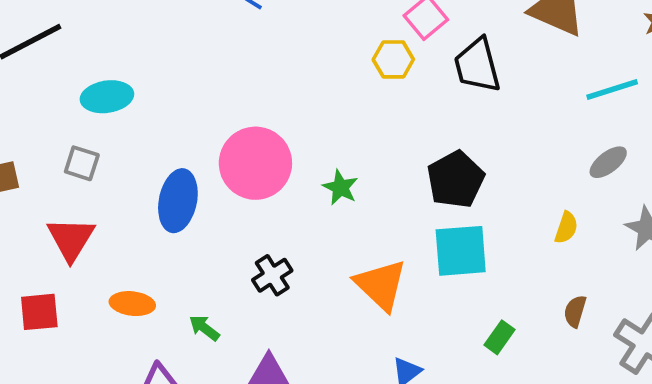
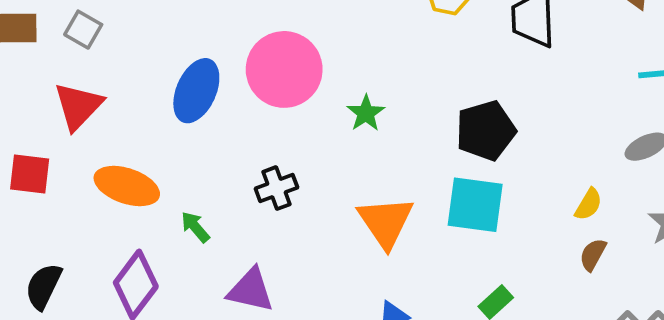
gray square: (82, 163) -> (83, 30), moved
orange ellipse: (132, 304) -> (127, 186), size x1.4
brown semicircle: (575, 311) -> (593, 255), moved

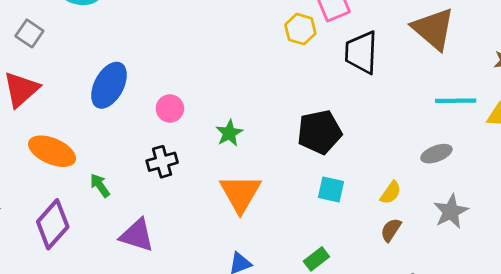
pink circle: (284, 69) -> (170, 109), moved, size x0.5
green star: (366, 113) -> (229, 133), moved
cyan square: (475, 205) -> (331, 190), moved, size x0.6

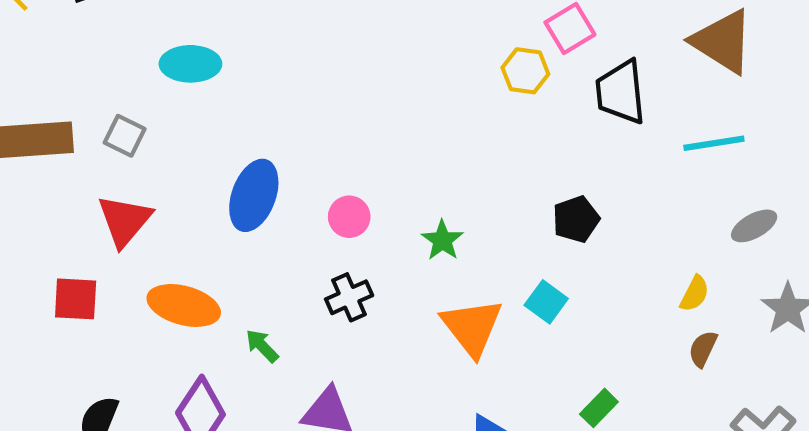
cyan line: (456, 101) -> (714, 143), moved
black pentagon: (319, 132) -> (576, 219), size x0.7
cyan square: (331, 190) -> (546, 302), moved, turned 32

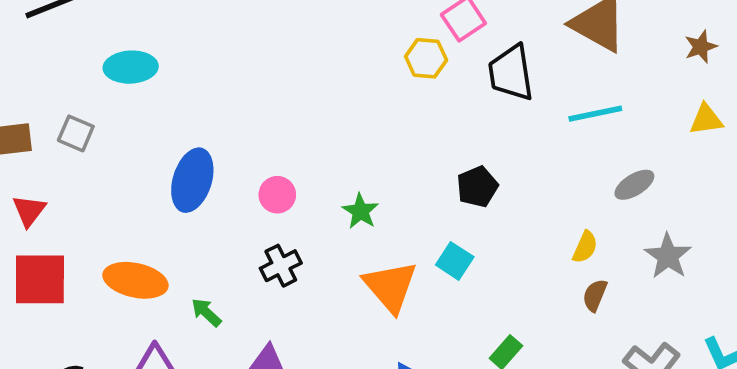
red triangle: (124, 221) -> (29, 211), moved, size x0.7
red square: (76, 299) -> (40, 279), size x1.4

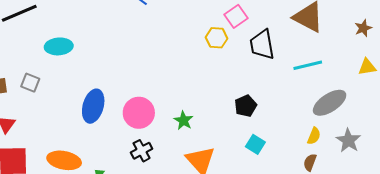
gray ellipse: (634, 185) -> (330, 103), size x1.6
pink circle: (277, 195) -> (139, 113), size x1.6
yellow semicircle: (585, 247) -> (314, 136), moved
cyan square: (455, 261) -> (255, 144), moved

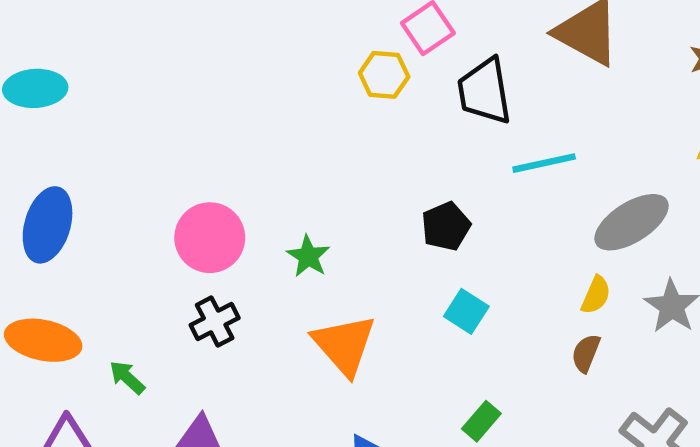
cyan line: (308, 65) -> (544, 163), moved
blue ellipse: (93, 106) -> (48, 225), moved

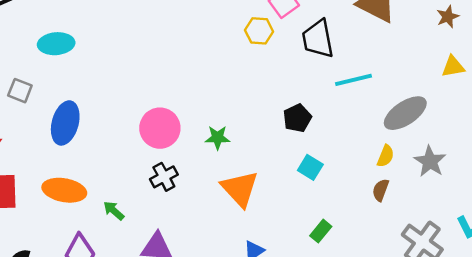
green star: (308, 256) -> (217, 138), turned -30

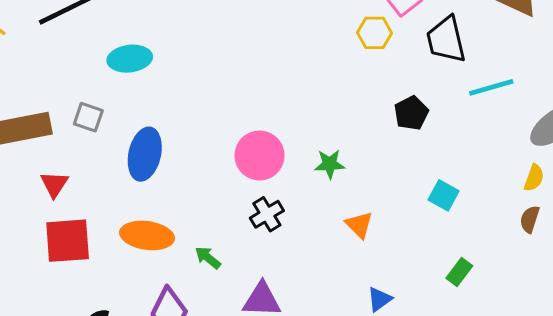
black pentagon: (297, 118) -> (411, 113), moved
orange triangle: (240, 189) -> (359, 225), size x0.6

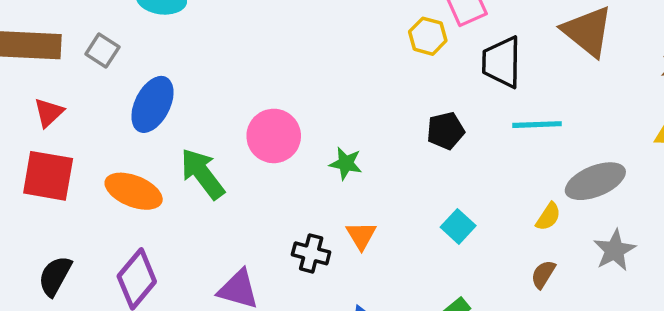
yellow semicircle: (534, 178) -> (548, 217), moved
black cross: (267, 214) -> (311, 253), moved, turned 32
green arrow: (208, 258) -> (202, 174), moved, size x1.8

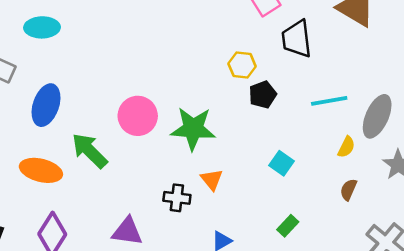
yellow hexagon: (428, 36) -> (242, 65), moved
cyan line: (537, 125) -> (329, 101), moved
green star: (346, 163) -> (193, 129), size x1.8
gray ellipse: (595, 181) -> (377, 116), turned -36

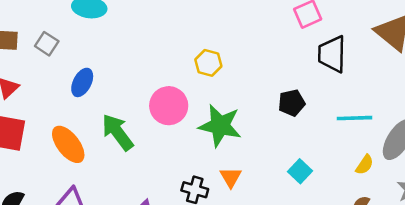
yellow hexagon: (242, 65) -> (208, 63), moved
blue ellipse: (46, 105) -> (82, 82), size x0.7
orange ellipse: (41, 170) -> (68, 144), turned 30

